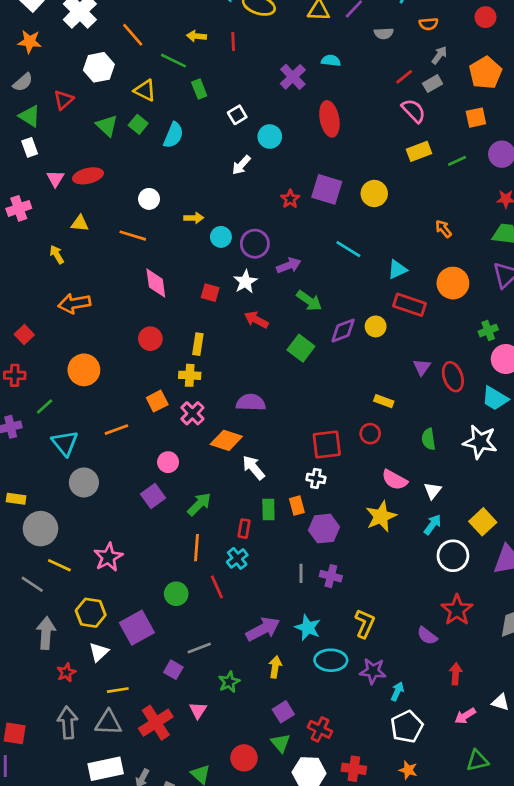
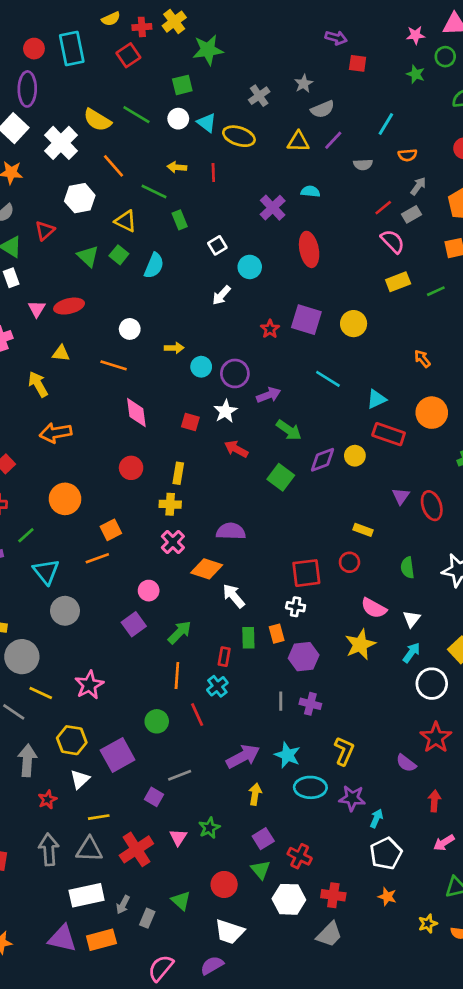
yellow arrow: (57, 255) -> (38, 384), size x1.4
orange square: (157, 401) -> (111, 530), moved
green star: (229, 682) -> (209, 828), moved

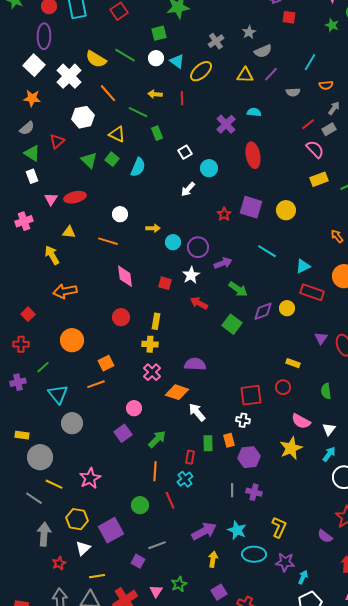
yellow ellipse: (239, 136) -> (201, 71), turned -60

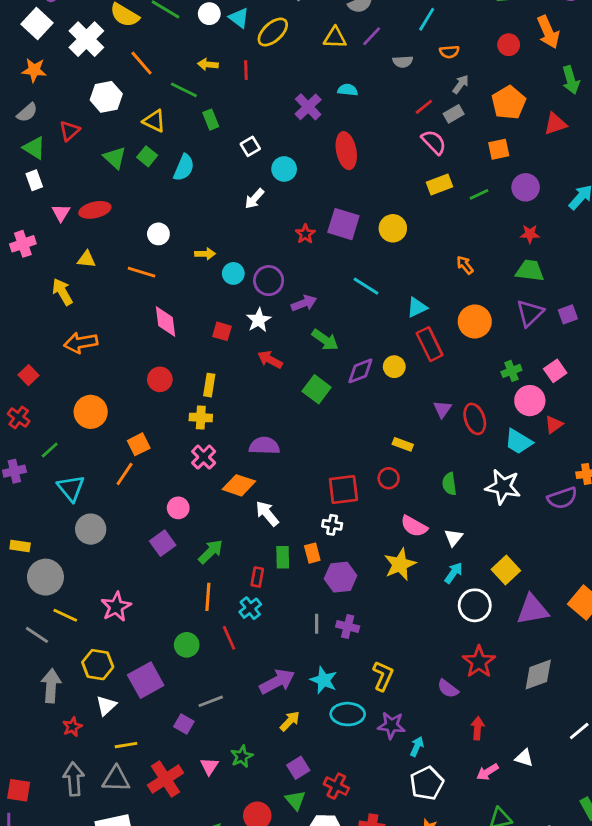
red rectangle: (312, 292) -> (430, 344), turned 45
red cross: (21, 344) -> (19, 418), turned 35
orange line: (96, 384) -> (125, 474), turned -36
yellow arrow: (213, 559) -> (290, 721), turned 35

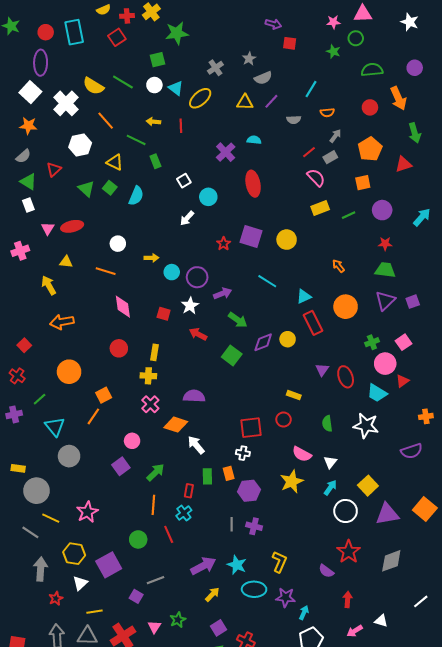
purple semicircle: (562, 498) -> (412, 451), moved

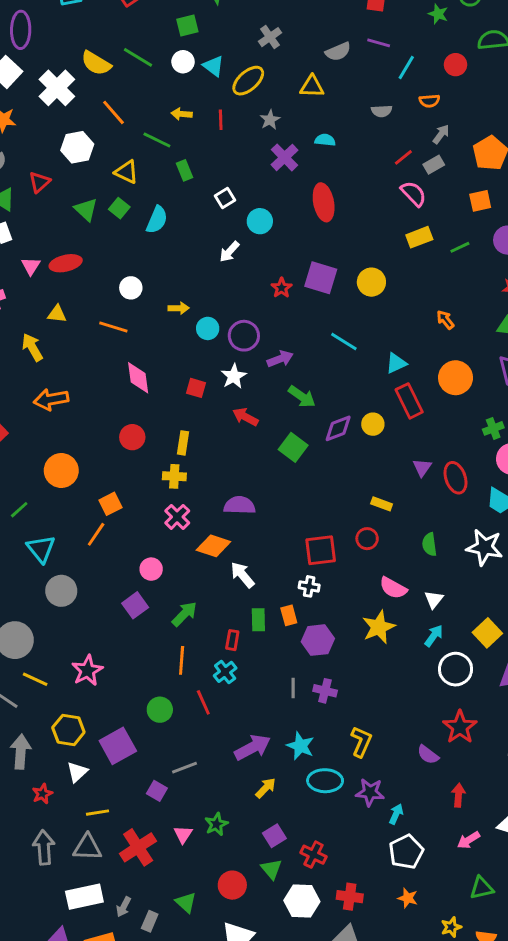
gray star: (249, 59) -> (270, 120), moved
purple line: (271, 101) -> (379, 43), moved, turned 63
red circle: (370, 107) -> (456, 65), moved

